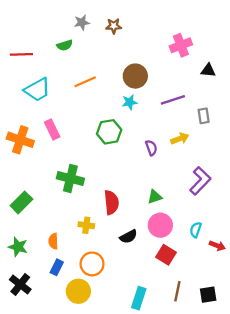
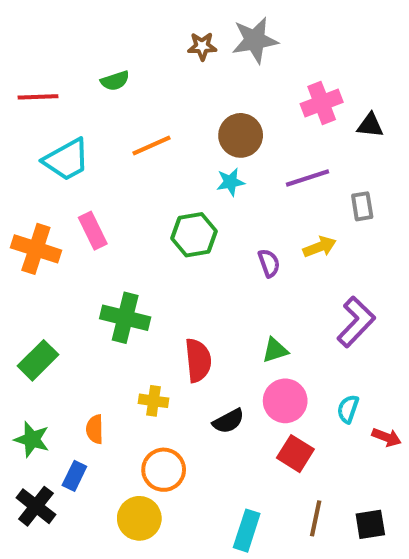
gray star: (82, 22) -> (255, 40), moved, size x1.6
pink cross: (181, 45) -> (322, 103), moved
blue rectangle: (57, 267) -> (74, 476), moved

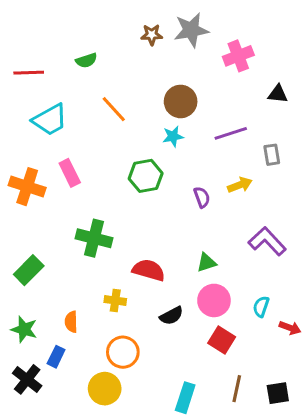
pink cross: (322, 103) -> (238, 56), moved
orange line: (151, 146) -> (114, 109), turned 72
purple L-shape: (356, 322) -> (267, 241), turned -87
red semicircle: (198, 360) -> (149, 270), turned -68

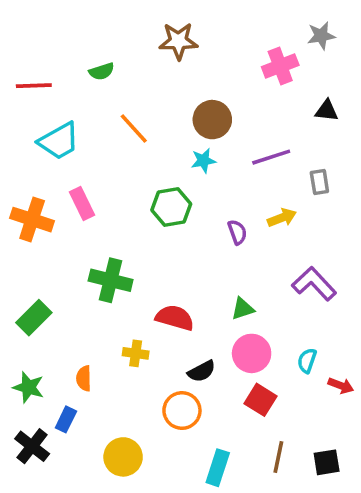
gray star: (191, 30) -> (321, 36), moved, size x0.7
brown star: (152, 35) -> (178, 41), size x1.5
orange circle: (123, 352) -> (182, 411), moved

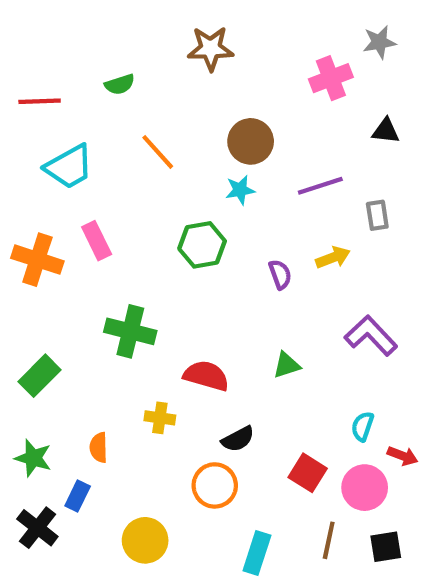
pink circle: (252, 353) -> (365, 488), moved

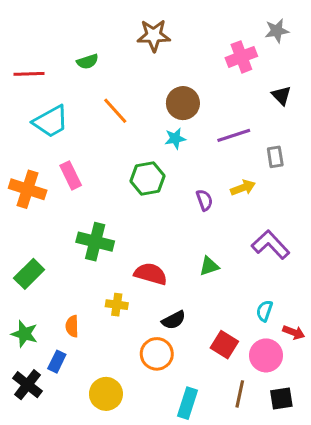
black triangle: (386, 131) -> (281, 95), turned 40

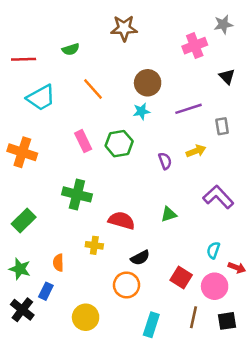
pink rectangle: (71, 175) -> (83, 141), moved

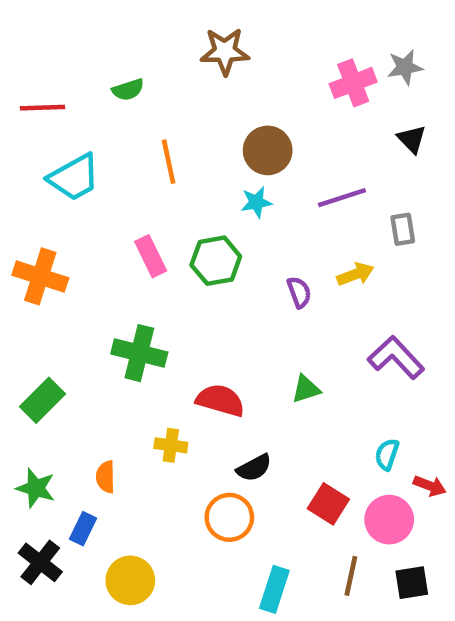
gray star: (223, 24) -> (405, 67), moved
orange line: (93, 89) -> (169, 162), turned 30
yellow circle: (86, 317) -> (130, 580), moved

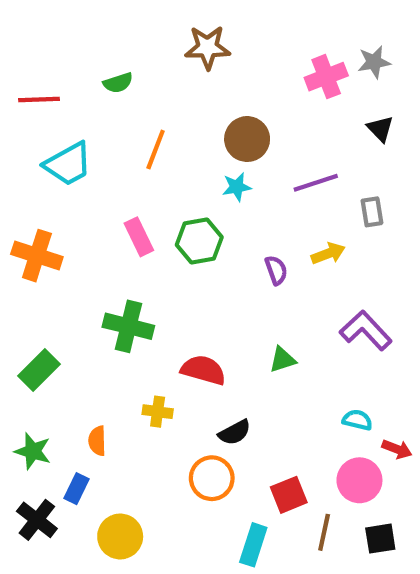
orange line: (169, 162) -> (156, 149), turned 33
cyan semicircle: (387, 454) -> (357, 420), turned 84
red square: (328, 504) -> (289, 495), moved, turned 36

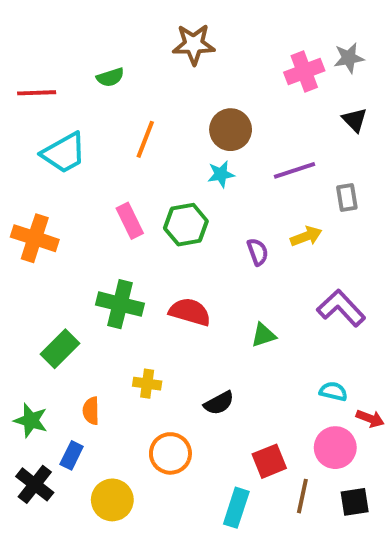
green rectangle: (39, 370) -> (60, 349), moved
red semicircle: (203, 370) -> (190, 312), moved
orange circle: (212, 478) -> (170, 453), moved

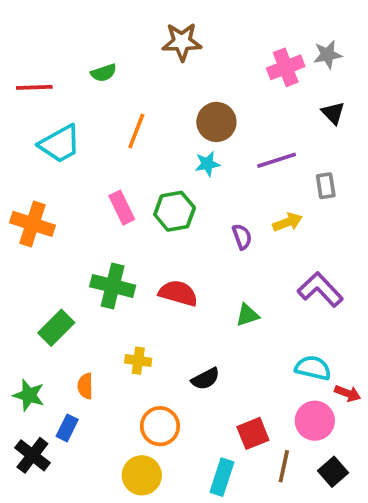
cyan semicircle: (333, 391) -> (313, 368), size x1.4
yellow circle: (112, 500) -> (142, 475), moved
black square: (355, 502) -> (333, 472), turned -32

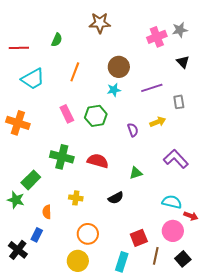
green semicircle: (104, 73) -> (57, 40), turned -48
black semicircle: (206, 379) -> (116, 198), moved
green star: (29, 395) -> (16, 200), moved

